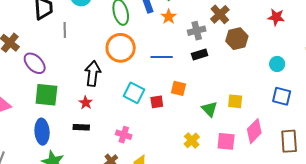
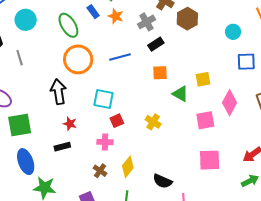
orange square: (178, 88) -> (160, 73), moved
red square: (157, 102) -> (117, 121), moved
red star: (86, 103) -> (70, 124), moved
yellow cross: (192, 140) -> (153, 122), moved

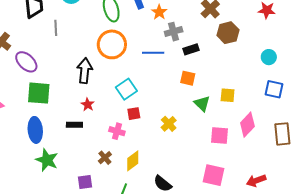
gray cross: (146, 22) -> (174, 32), moved
cyan square: (103, 99) -> (126, 89), turned 30

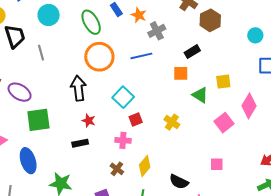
black rectangle: (191, 49) -> (192, 52), moved
blue ellipse: (35, 130) -> (28, 161), moved
pink square: (219, 136) -> (224, 123), turned -30
pink square: (213, 175) -> (217, 164), moved, size x0.6

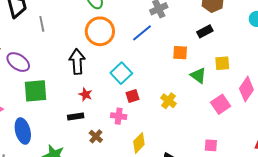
black rectangle: (192, 52) -> (205, 31), moved
blue line: (141, 56) -> (142, 33), turned -30
brown cross: (117, 169) -> (96, 136), moved

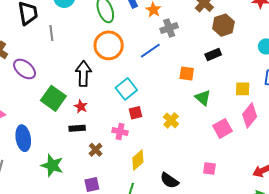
yellow square: (222, 63) -> (243, 89), moved
green square: (35, 91) -> (53, 98), moved, turned 35
red star: (85, 94) -> (81, 106), moved

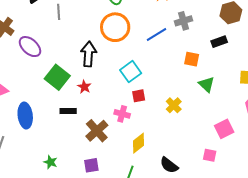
gray cross: (169, 28) -> (184, 21), moved
black rectangle: (77, 128) -> (68, 111), moved
pink square: (223, 128) -> (224, 129), moved
brown cross: (96, 150) -> (97, 131), size x1.6
green star: (52, 165) -> (50, 162), moved, size x0.6

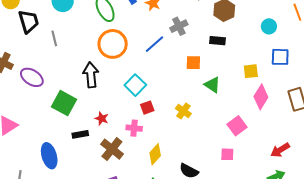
black rectangle: (219, 42) -> (217, 41), turned 35
red star: (84, 87) -> (102, 118), moved
blue ellipse: (25, 116) -> (49, 156), moved

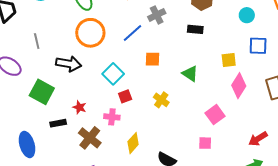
gray line: (54, 38) -> (37, 41), moved
orange square: (193, 63) -> (153, 59), moved
black arrow: (91, 75) -> (69, 64), turned 105

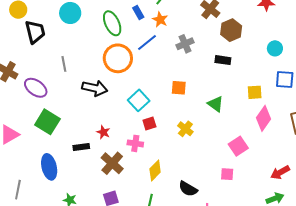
blue line: (132, 33) -> (147, 43), moved
green square: (42, 92) -> (47, 122), moved

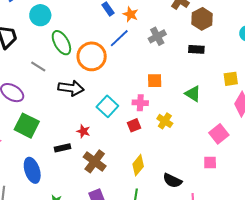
green ellipse: (112, 23) -> (61, 43), moved
gray line: (64, 64) -> (38, 67), turned -42
cyan square: (139, 100) -> (107, 106), moved
red square: (149, 124) -> (134, 125), moved
pink cross: (135, 143) -> (140, 103), moved

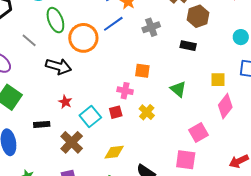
cyan square: (107, 106) -> (90, 117), moved
red star: (83, 131) -> (65, 102), moved
pink square: (210, 163) -> (186, 160), size x1.5
yellow diamond: (138, 165) -> (114, 152), turned 35

